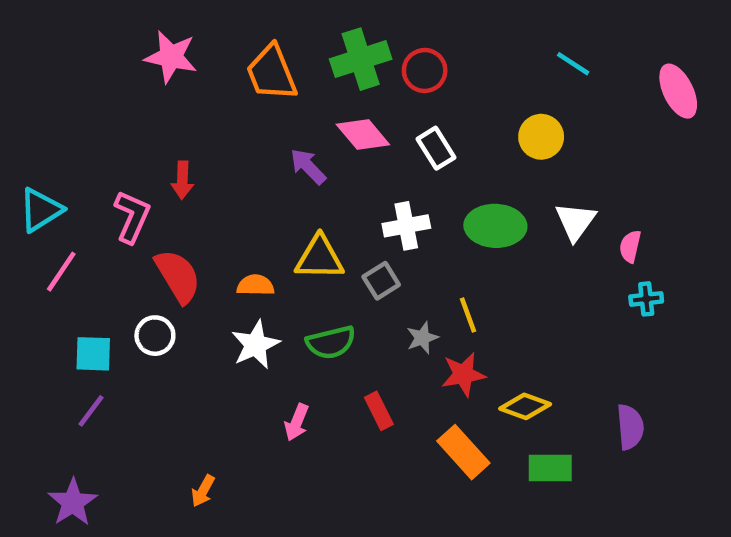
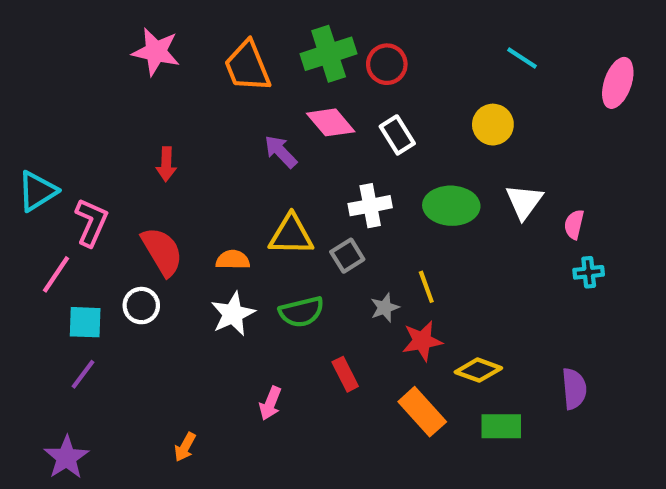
pink ellipse: (678, 91) -> (618, 83), turned 45
pink L-shape: (132, 217) -> (91, 222), moved
pink line: (61, 272) -> (56, 274), moved
pink arrow: (297, 422) -> (270, 403), moved

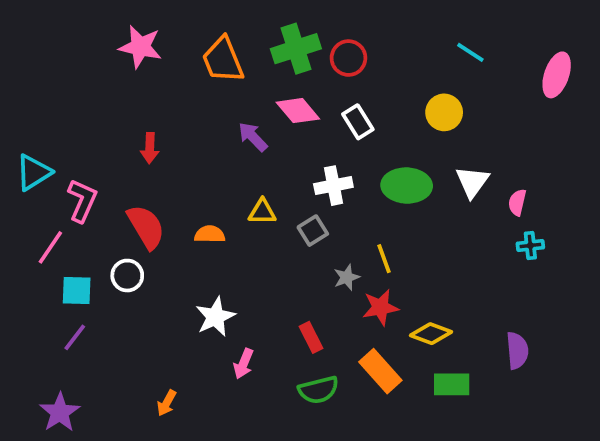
yellow triangle: (291, 235) -> (262, 212), size x0.7
green semicircle: (301, 312) -> (318, 390), moved
white star: (233, 314) -> (215, 317), moved

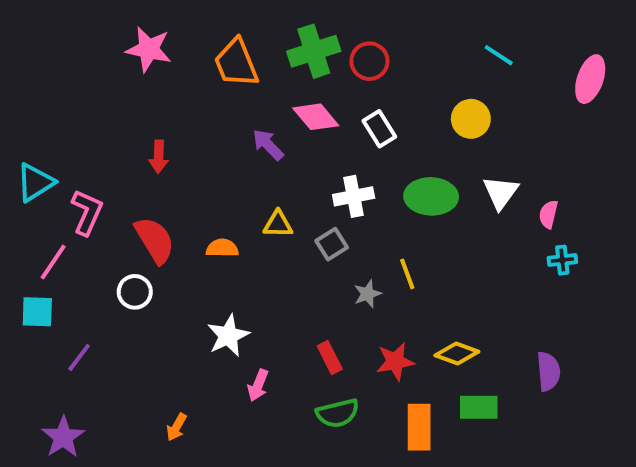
cyan square: (77, 291) -> (37, 312), moved
red star: (380, 307) -> (395, 361), moved
orange rectangle: (380, 371) -> (419, 427), moved, turned 42

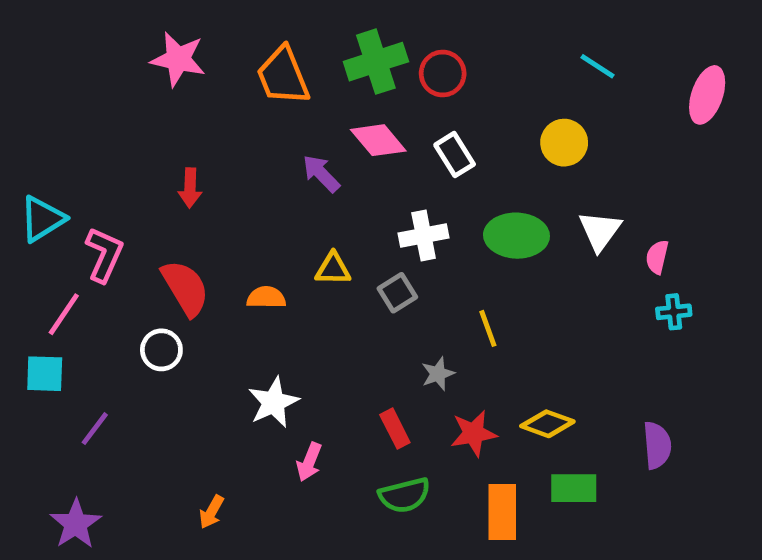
gray star: (367, 294) -> (438, 374), moved

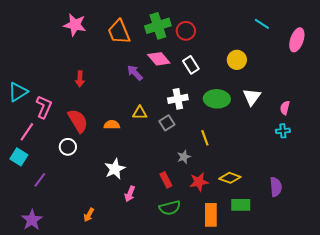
cyan line: (598, 66) -> (262, 24), moved
pink semicircle: (657, 257) -> (285, 108), moved
cyan square: (45, 374) -> (19, 157), turned 30

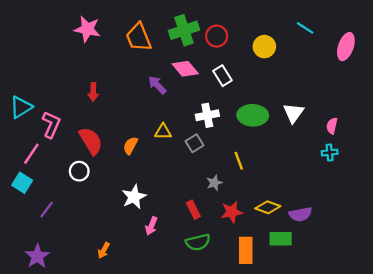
yellow circle: (237, 60) -> (264, 47), moved
orange semicircle: (112, 125) -> (130, 146), turned -63
purple semicircle: (276, 187) -> (300, 214), moved, turned 84

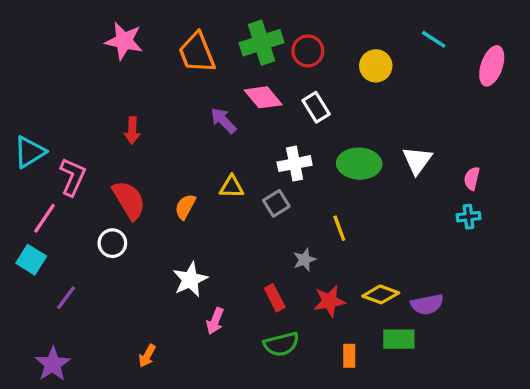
orange rectangle: (246, 250) -> (349, 356), size x0.6

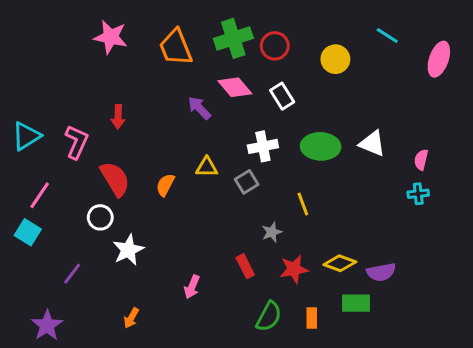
white triangle: (417, 160) -> (372, 143), turned -44
pink L-shape: (73, 177) -> (77, 142), moved
white star: (190, 280) -> (128, 250), moved
purple line: (66, 298) -> (72, 274), moved
green semicircle: (281, 344) -> (269, 316), moved, turned -48

